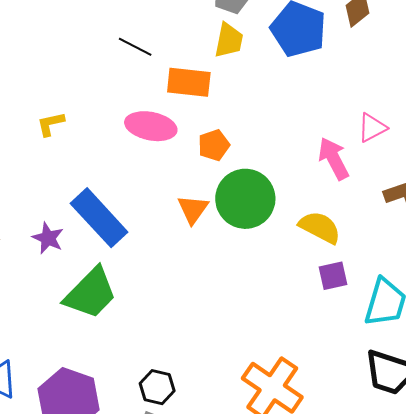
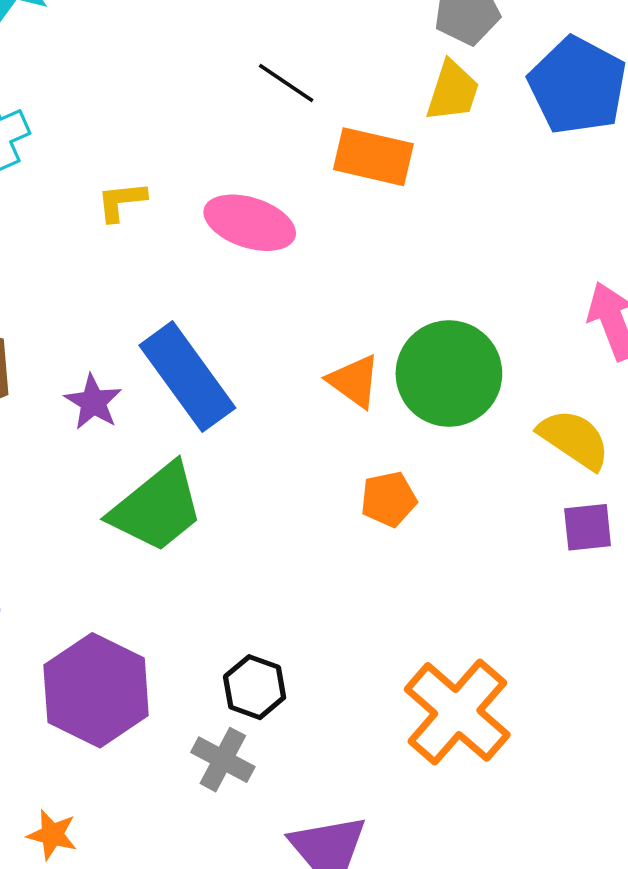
pink ellipse: (151, 126) -> (250, 223), moved
orange pentagon: (214, 145) -> (389, 499), moved
orange triangle: (193, 209) -> (354, 381), turned -36

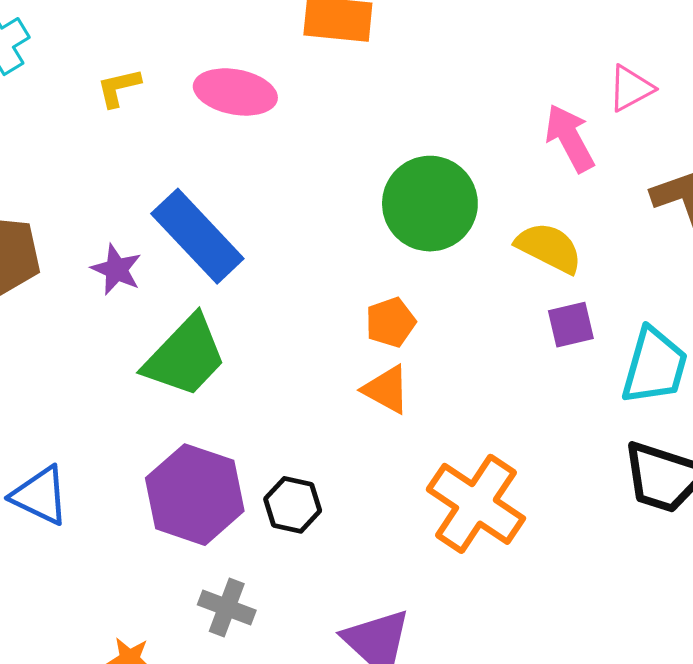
orange triangle: (354, 381) -> (386, 389), moved
purple hexagon: (96, 690) -> (195, 495), moved
gray cross: (223, 760) -> (227, 608), moved

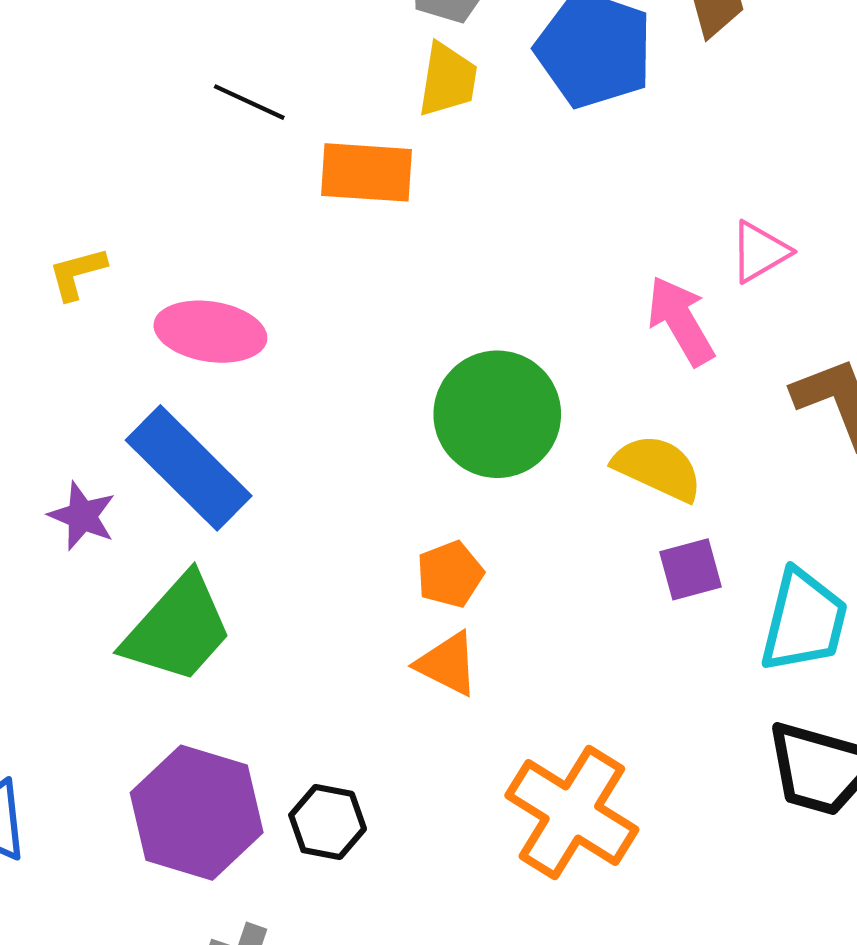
pink ellipse: (235, 92) -> (210, 332), moved

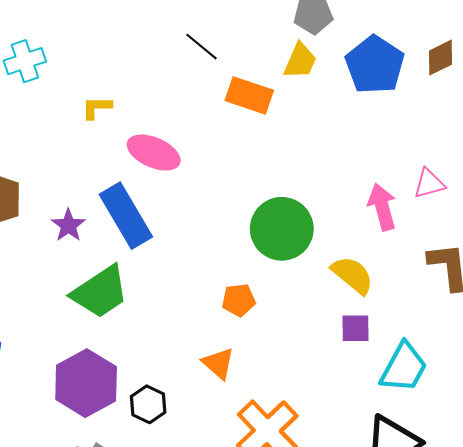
orange triangle: (447, 664) -> (218, 363), moved

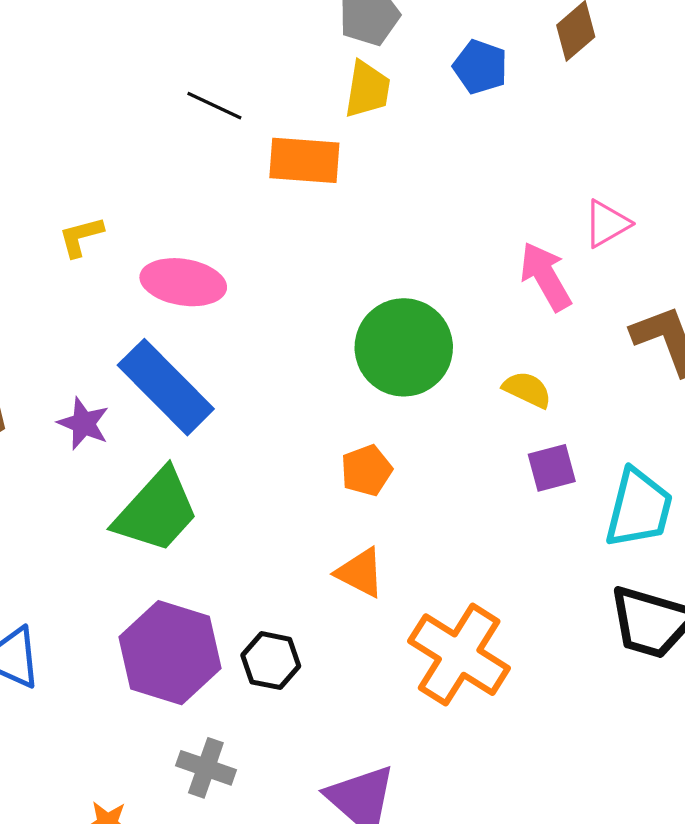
blue pentagon: (375, 65) -> (480, 67), size x0.6
yellow semicircle: (353, 275) -> (527, 390), size x0.7

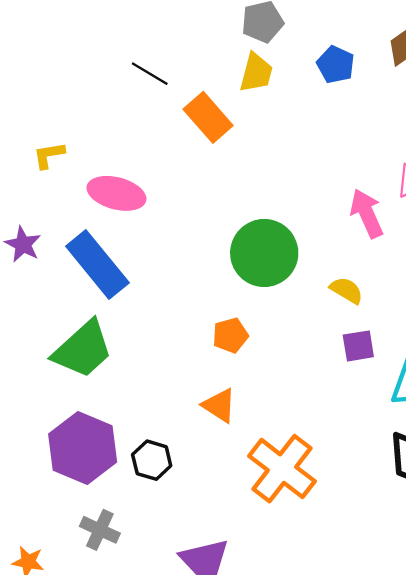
orange rectangle: (304, 160) -> (208, 117), turned 39
purple star: (83, 424) -> (23, 244), moved

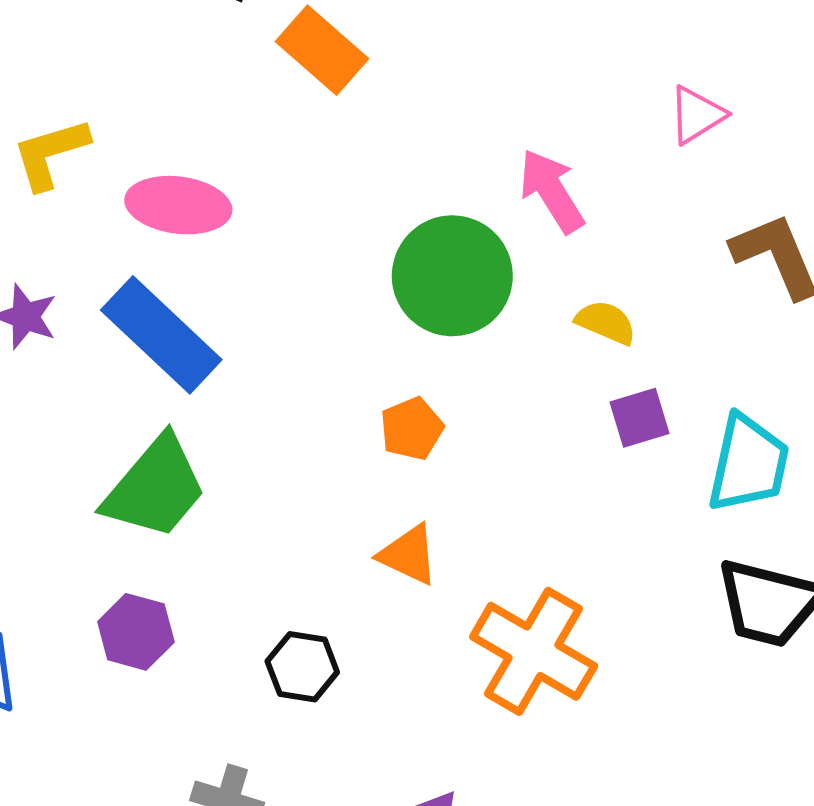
yellow L-shape: (49, 155) -> (50, 153), size x1.4
pink arrow: (367, 213) -> (552, 191), moved
purple hexagon: (83, 448) -> (136, 632), moved, size x0.6

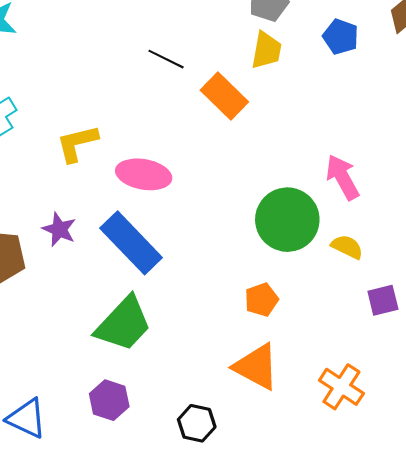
yellow semicircle: (606, 322) -> (347, 247), moved
orange triangle: (409, 555) -> (256, 367), size x1.4
orange cross: (534, 651) -> (341, 387), moved, size x0.7

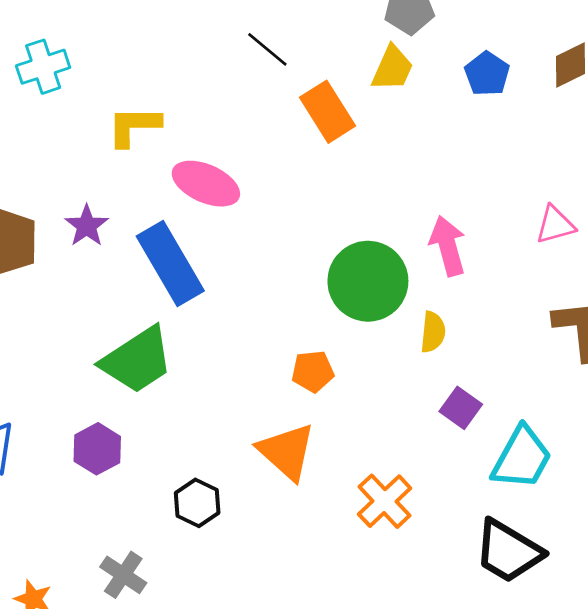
yellow semicircle: (347, 247) -> (433, 332), turned 56
purple square: (383, 300) -> (461, 408), turned 36

